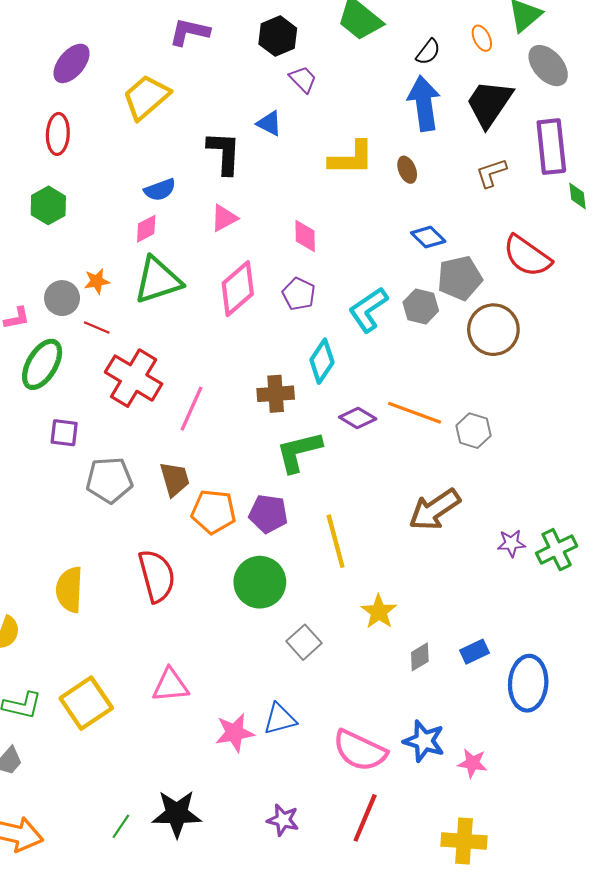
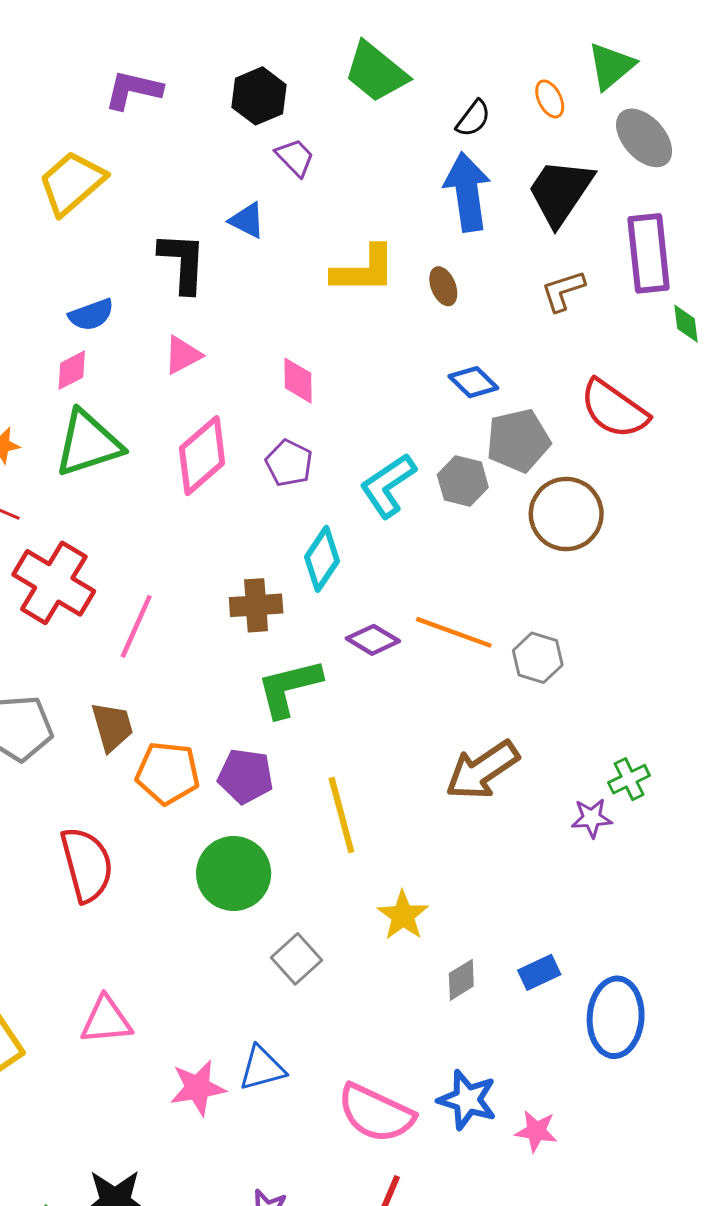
green cross: (557, 550) -> (629, 779), moved, size x0.7

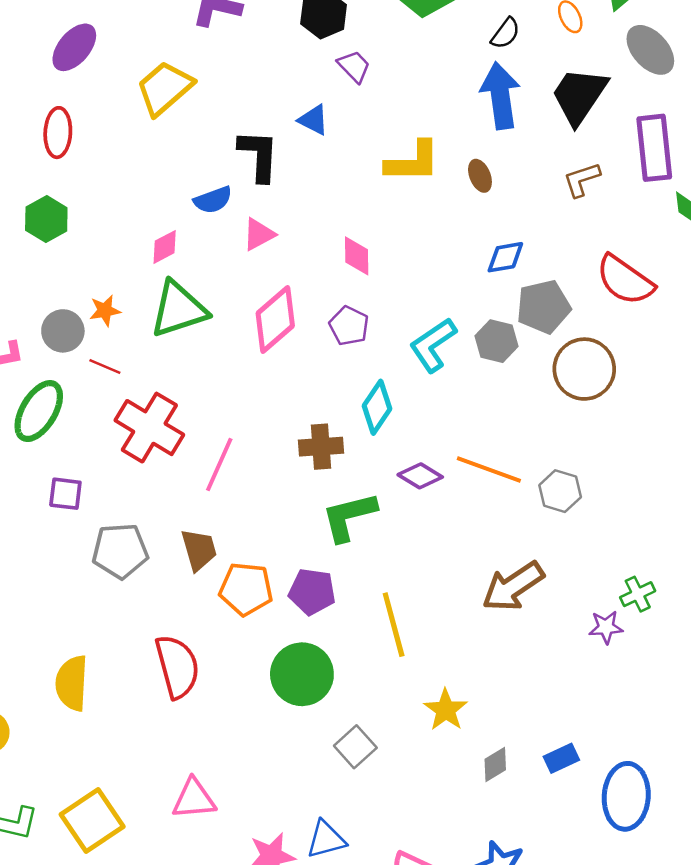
blue semicircle: (91, 315) -> (213, 200), moved
blue diamond: (473, 382) -> (505, 257), turned -54

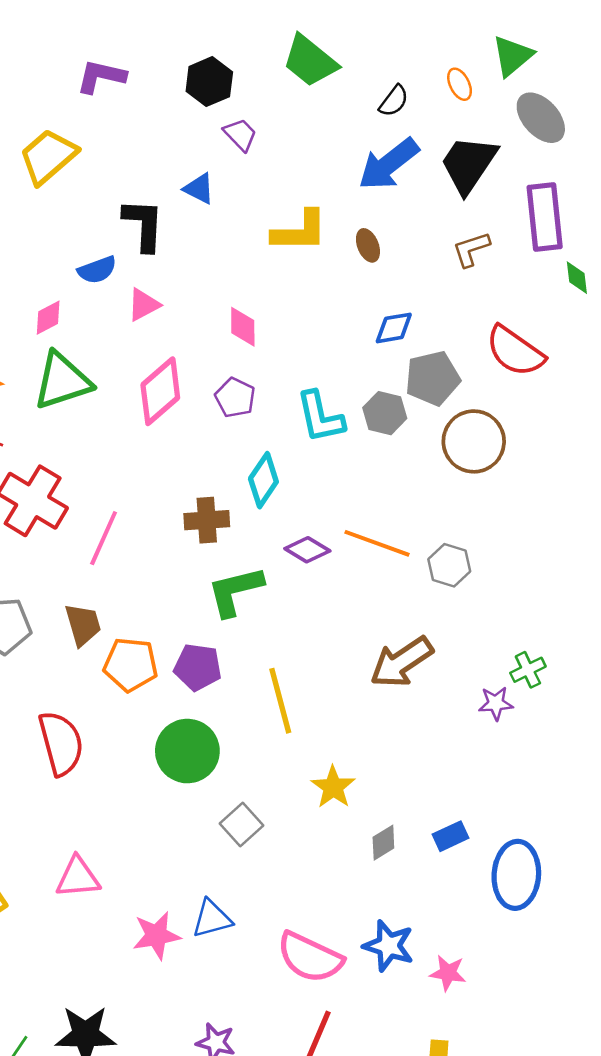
blue arrow: (500, 96) -> (389, 164), turned -120
cyan L-shape: (433, 345) -> (320, 417), turned -68

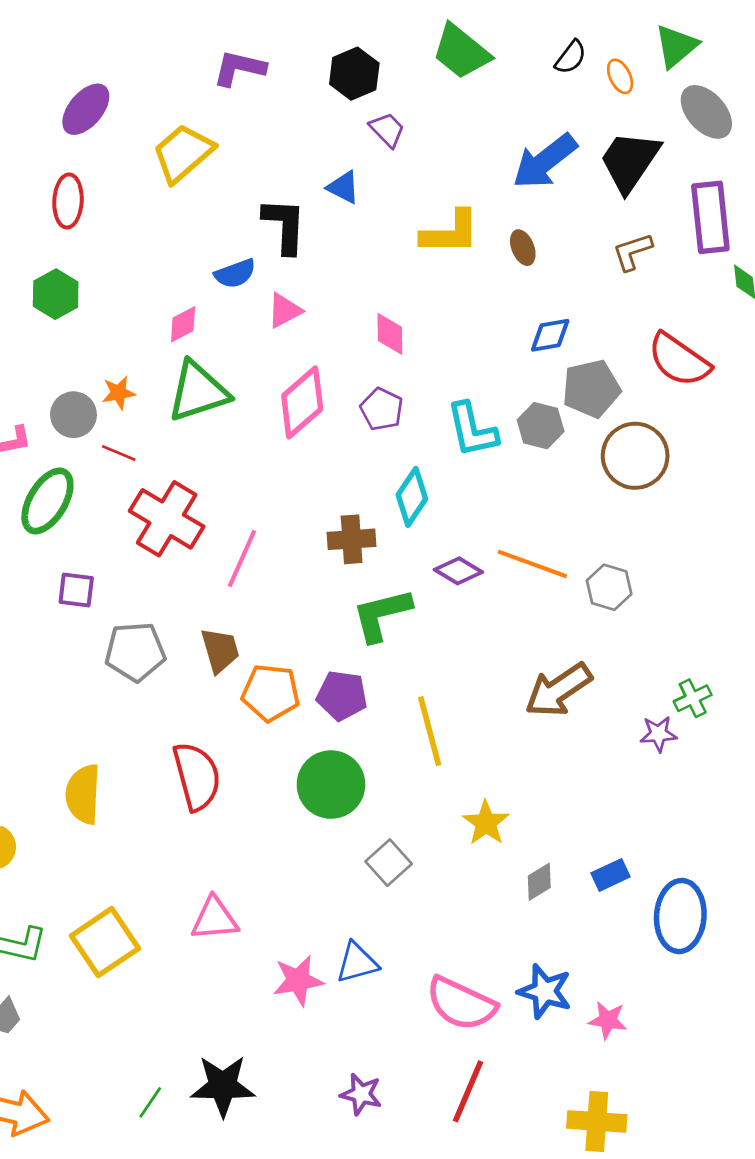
black semicircle: (394, 101) -> (571, 57), moved

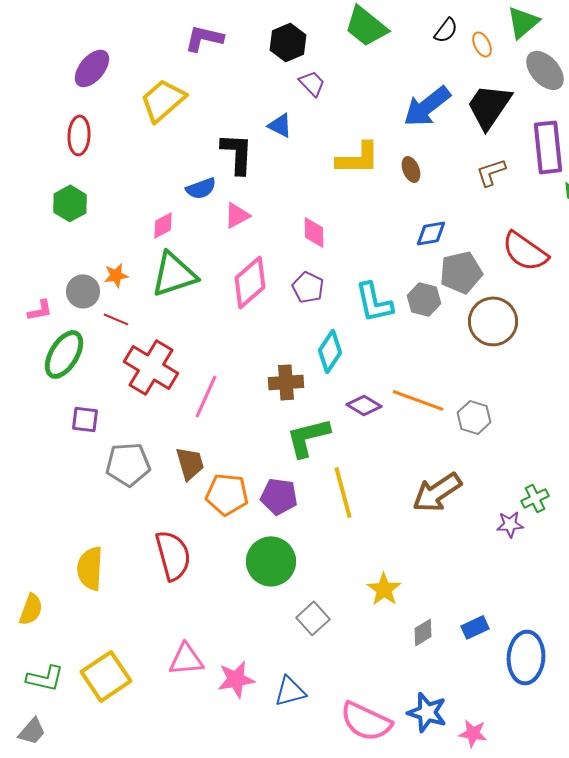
yellow line: (430, 731) -> (343, 492), moved
pink star: (298, 980) -> (236, 679), moved

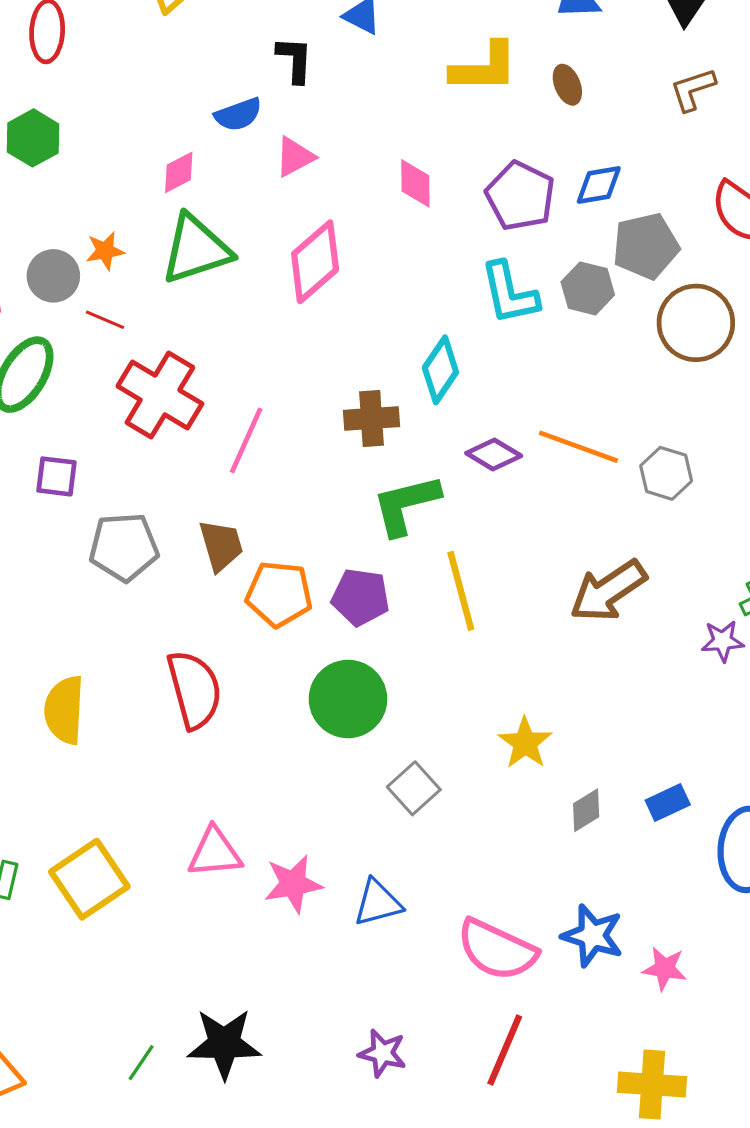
black L-shape: (237, 153) -> (295, 60), size x0.7
purple pentagon: (308, 287) -> (520, 196), moved, size x1.4

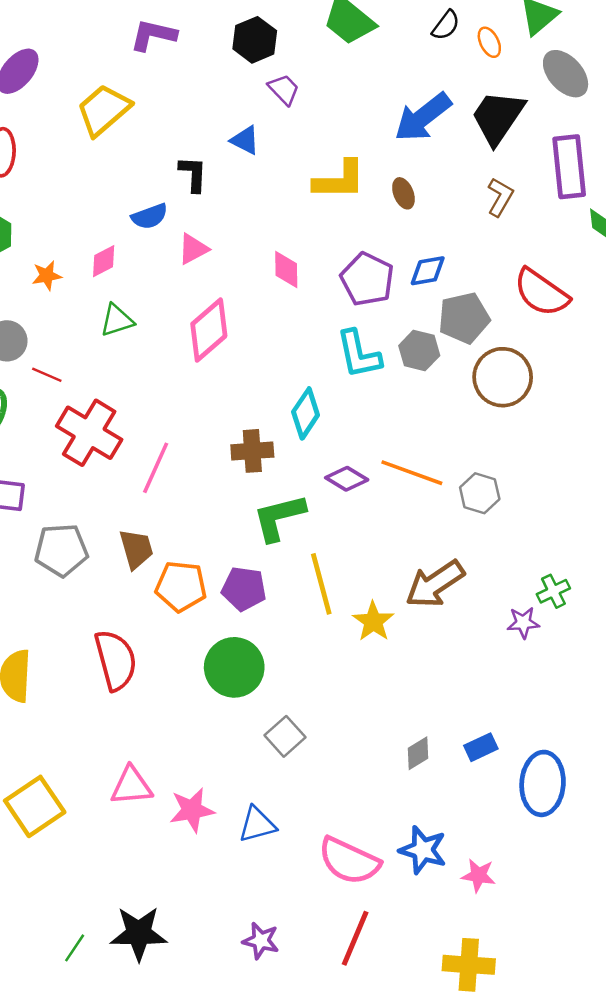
brown L-shape: (693, 89) -> (500, 197), turned 138
green triangle: (196, 249) -> (117, 320), size x0.6
orange star: (105, 251) -> (47, 276), moved
yellow star: (525, 743) -> (373, 621), moved

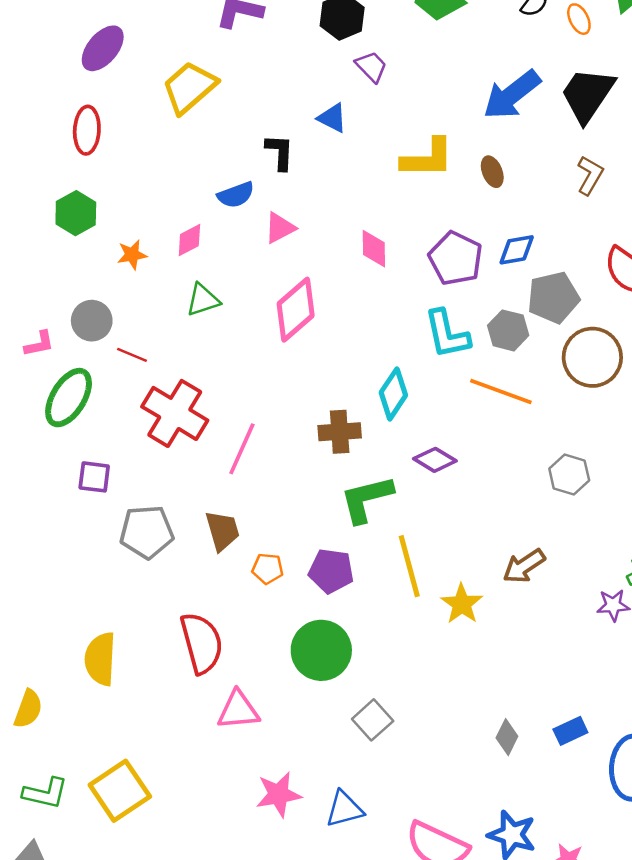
orange line: (412, 473) -> (501, 391), moved
brown arrow: (435, 584) -> (524, 566), size x0.7
orange pentagon: (181, 586) -> (268, 569), size x0.6
gray diamond: (418, 753) -> (507, 737), turned -32
pink triangle: (131, 786) -> (238, 710), moved

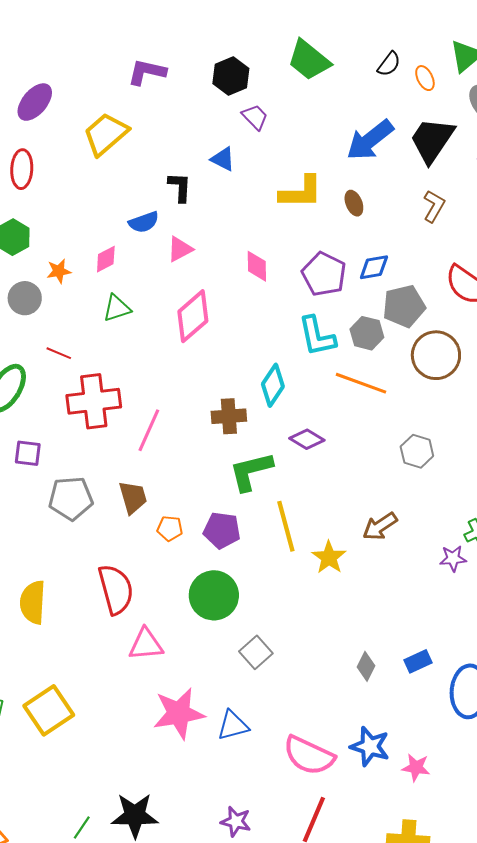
gray circle: (92, 321) -> (25, 298), moved
red cross: (175, 413) -> (94, 401), turned -38
pink star: (279, 794) -> (179, 713), size x1.4

